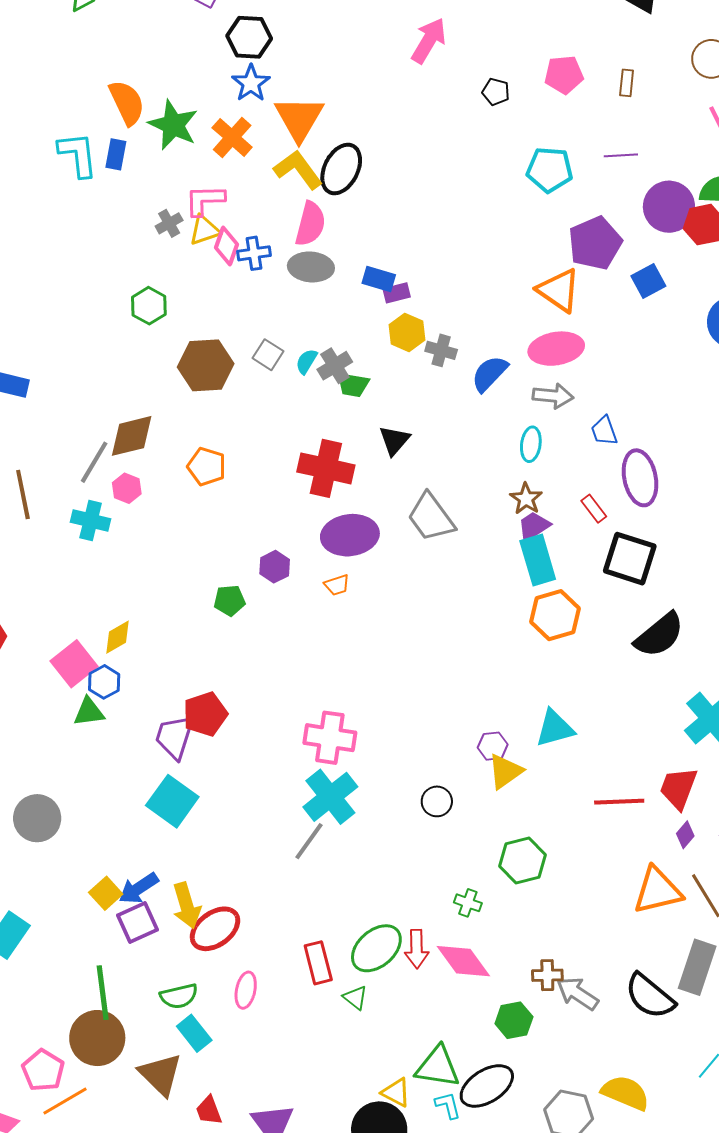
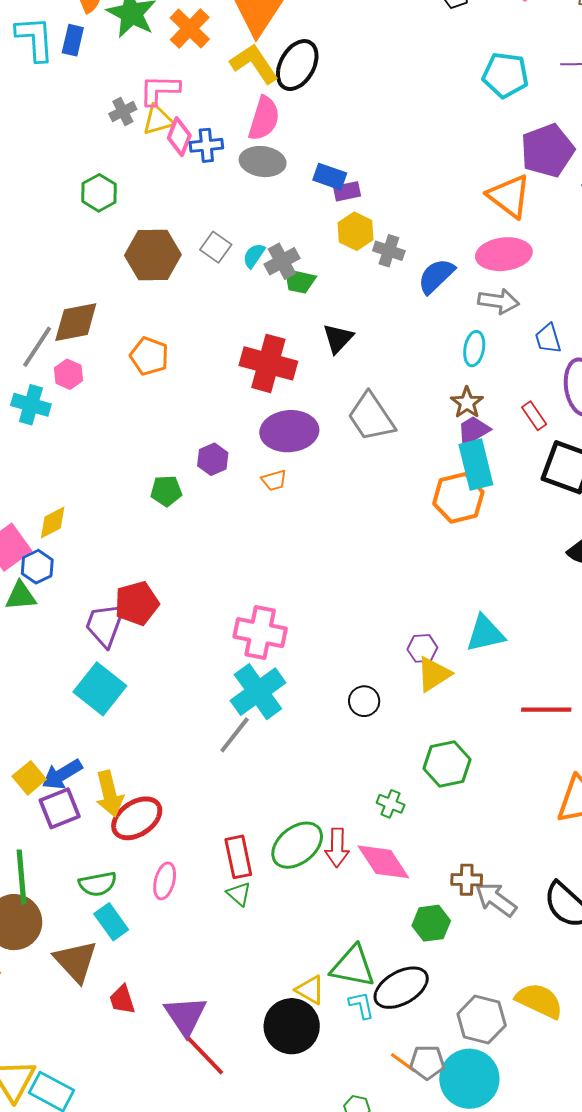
orange hexagon: (555, 615) -> (458, 498), moved
green triangle: (355, 998) -> (239, 894), moved

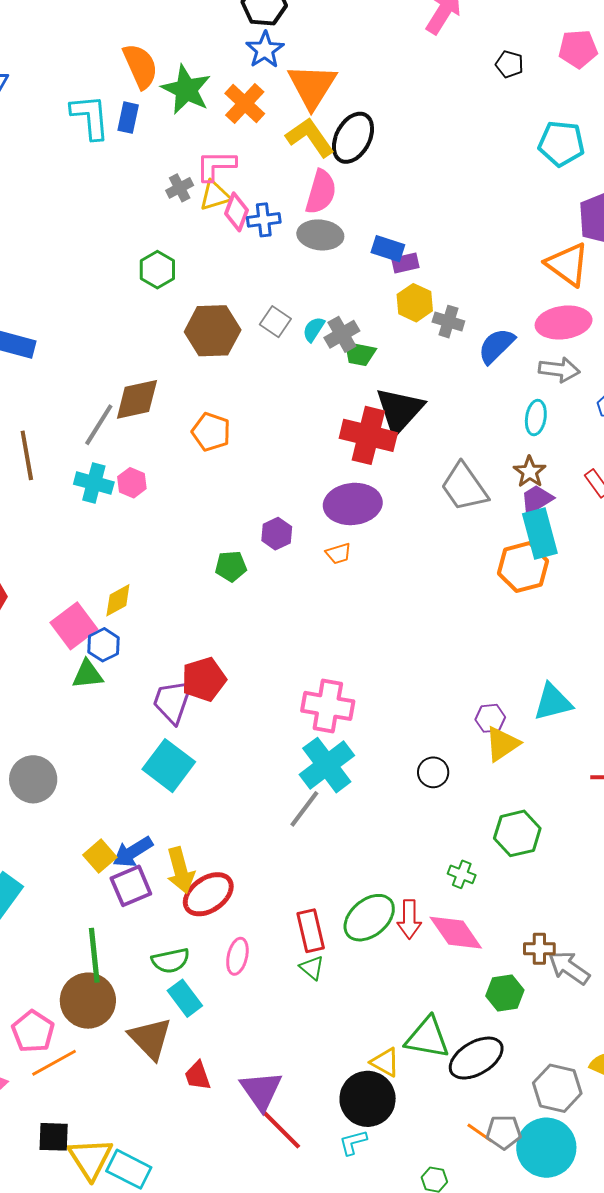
black triangle: (338, 338) -> (400, 410), size x1.6
red cross: (268, 363) -> (368, 435), moved
pink hexagon: (69, 374) -> (132, 483), moved
gray trapezoid: (371, 417) -> (464, 487), moved
cyan L-shape: (361, 1005) -> (353, 1142), moved, turned -92

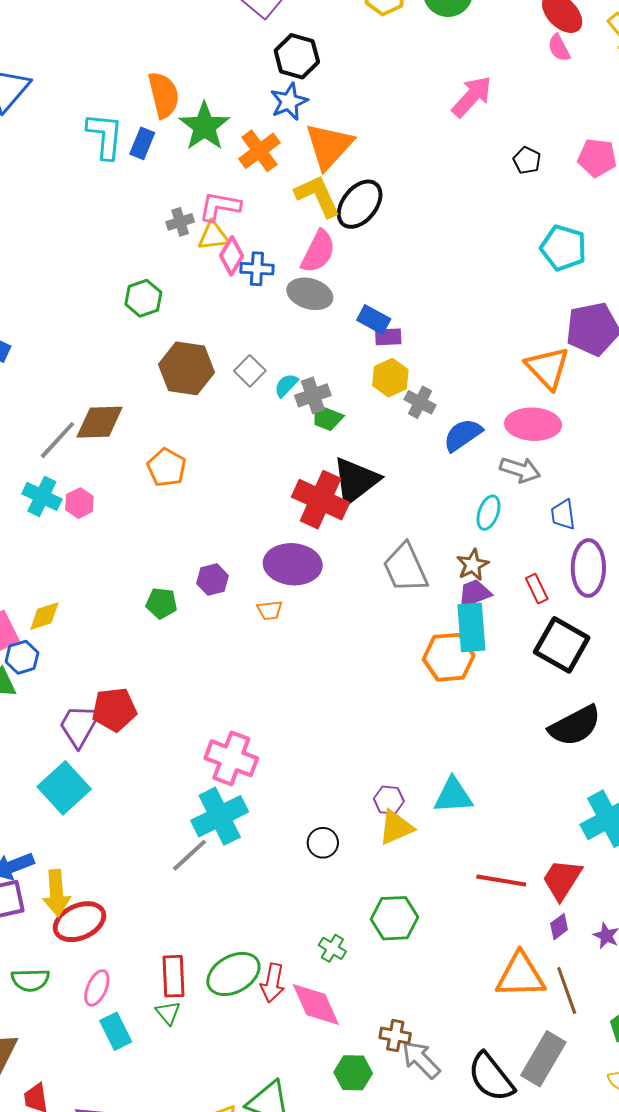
cyan rectangle: (185, 998) -> (116, 1031), moved

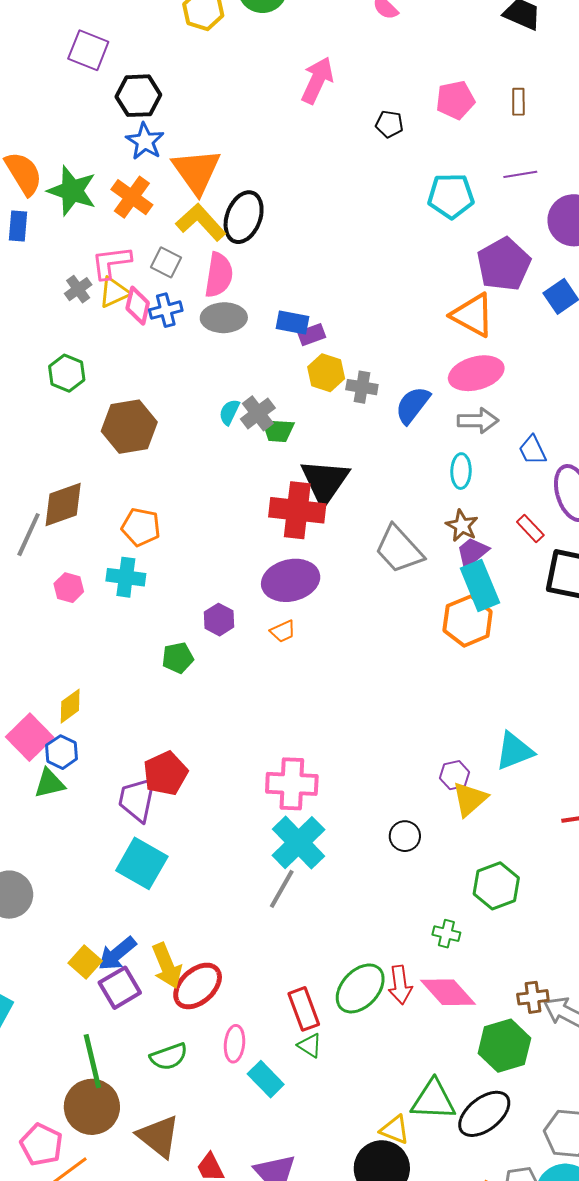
gray square: (250, 371) -> (166, 262), moved
cyan cross: (42, 496) -> (126, 577), moved
green hexagon: (353, 1073) -> (504, 1046), size x1.4

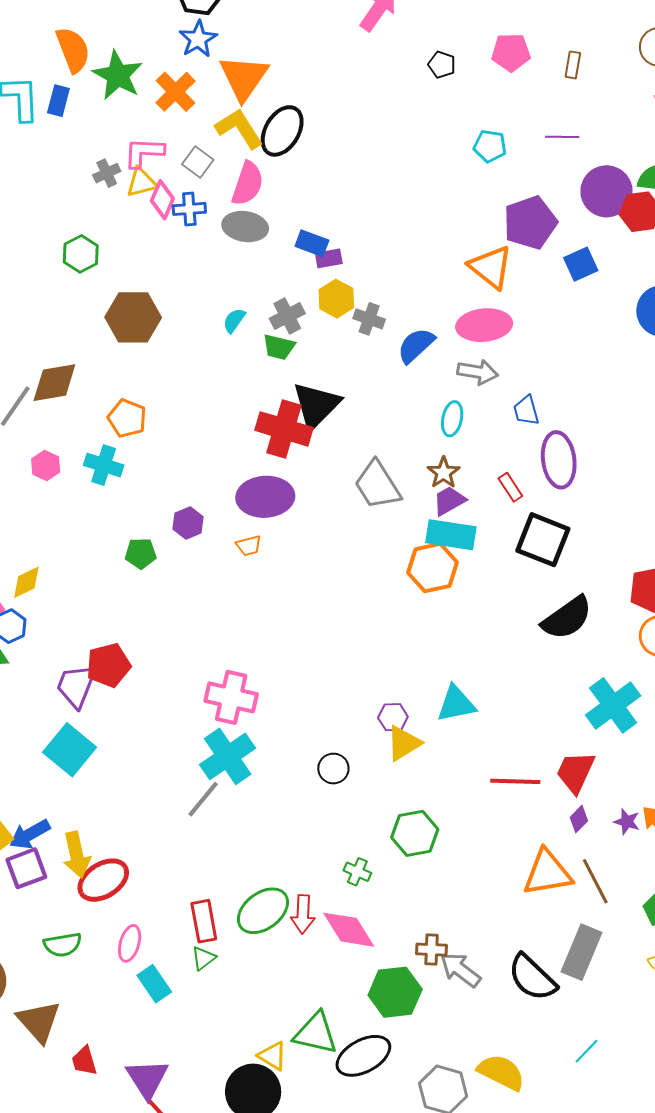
cyan pentagon: (451, 196) -> (490, 146), size x0.7
gray cross: (258, 413) -> (287, 316), moved
cyan rectangle: (480, 585) -> (451, 535), turned -69
green triangle: (310, 1045) -> (203, 958), turned 40

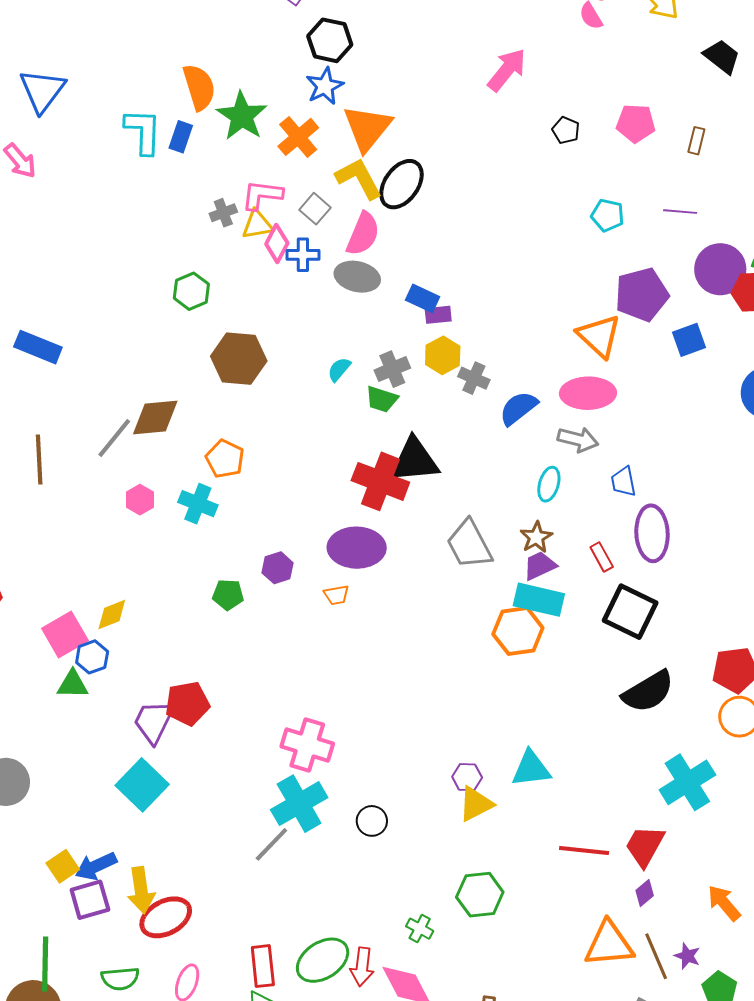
black triangle: (316, 405) -> (414, 460), turned 36
black circle: (333, 769) -> (372, 821), moved
purple star: (627, 822) -> (687, 956), moved

